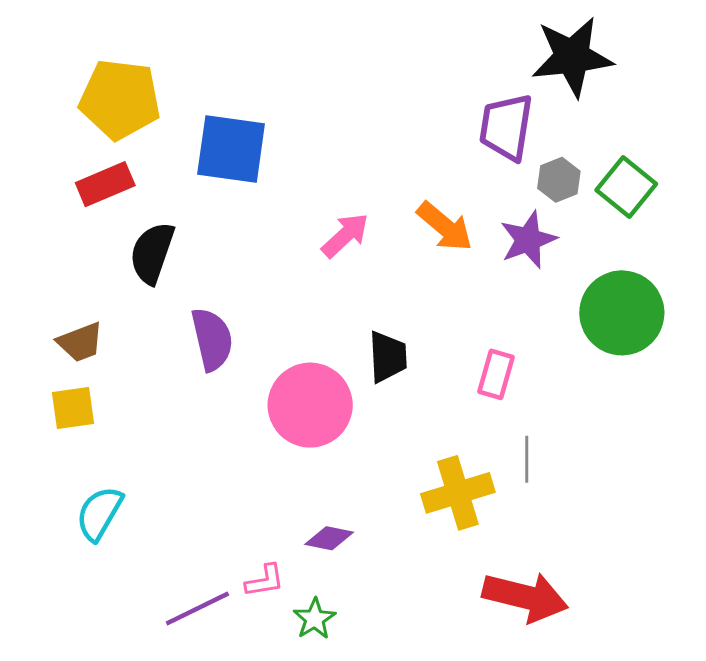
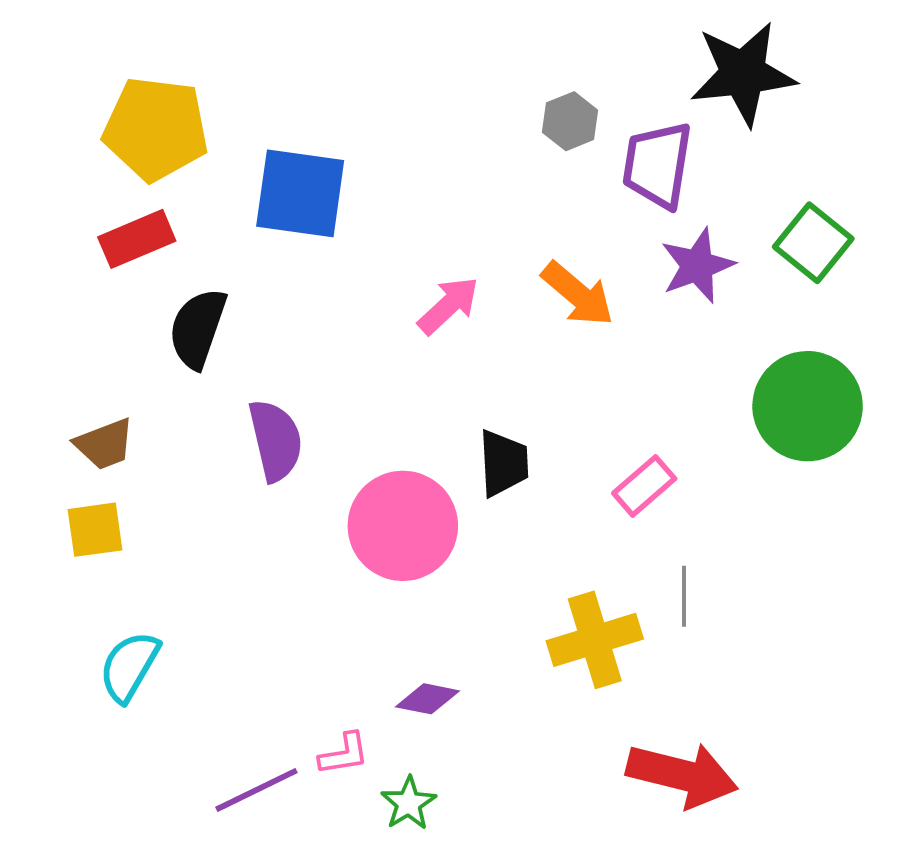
gray hexagon: (559, 180) -> (570, 121), moved
purple star: (528, 240) -> (697, 266), moved
pink rectangle: (496, 374) -> (644, 486), turned 33

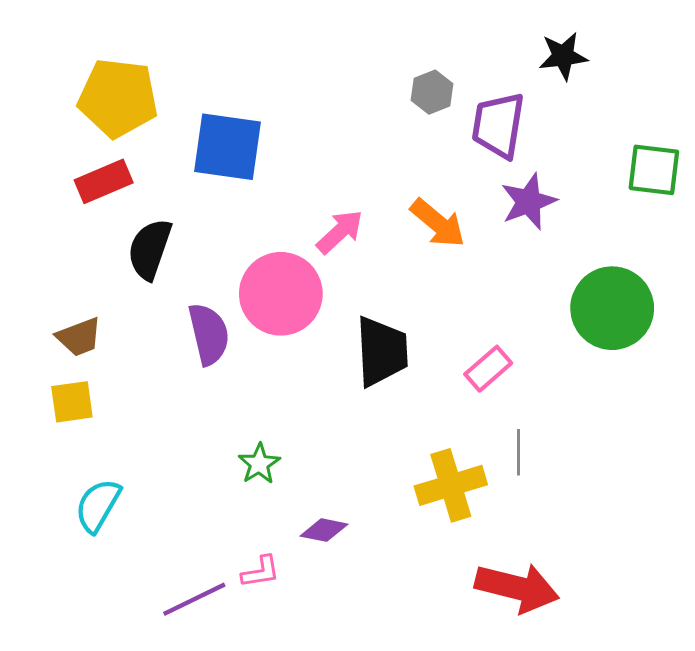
black star: (743, 74) -> (563, 56), size x0.6
green square: (813, 243) -> (654, 170), moved, turned -32
black trapezoid: (504, 463) -> (382, 351), size x1.4
pink circle: (403, 526) -> (281, 294), moved
green star: (409, 803) -> (259, 464), moved

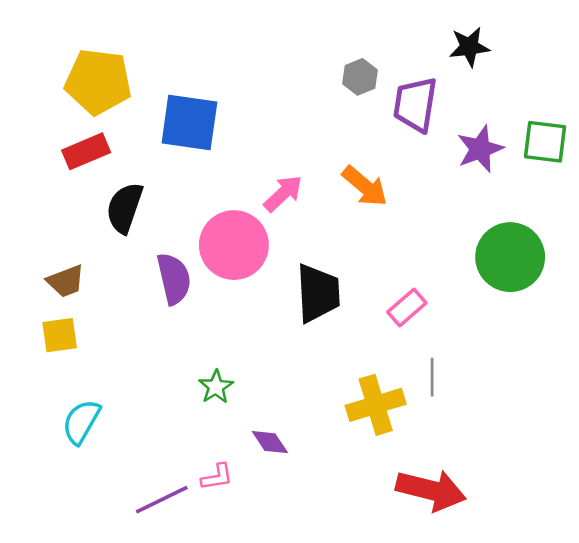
purple star: (529, 202) -> (480, 149), moved
purple diamond: (324, 530) -> (270, 442), turned 45

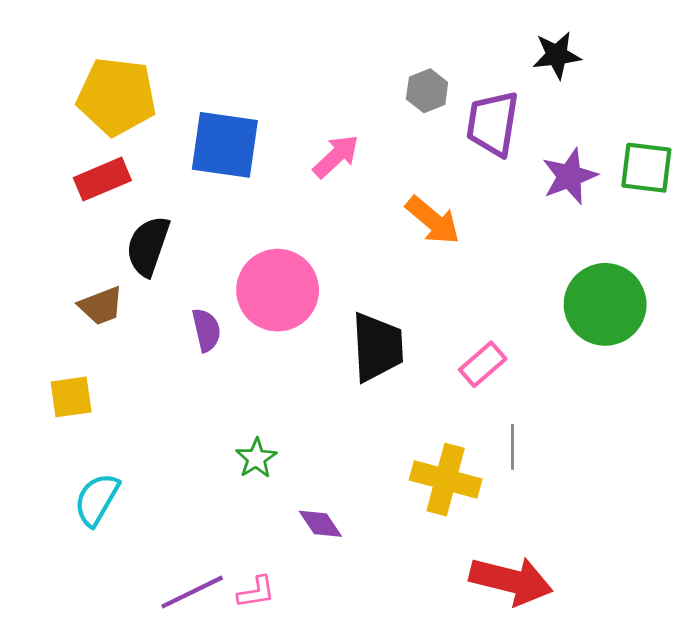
pink arrow: (283, 193) -> (336, 156), moved
purple semicircle: (174, 279) -> (206, 330), size x0.7
brown trapezoid: (66, 281) -> (101, 306), moved
yellow cross: (376, 405) -> (446, 480), turned 32
pink L-shape: (217, 477) -> (256, 592), moved

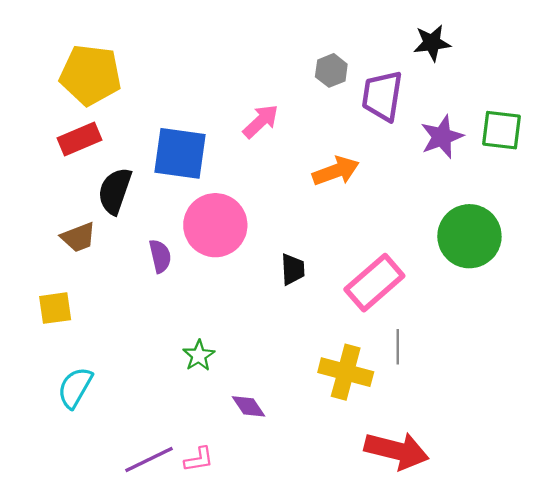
blue square: (225, 145) -> (180, 153), moved
orange arrow: (433, 220) -> (336, 171), turned -60
black trapezoid: (377, 347) -> (293, 269), size x0.6
pink rectangle: (483, 364) -> (374, 283), size x1.6

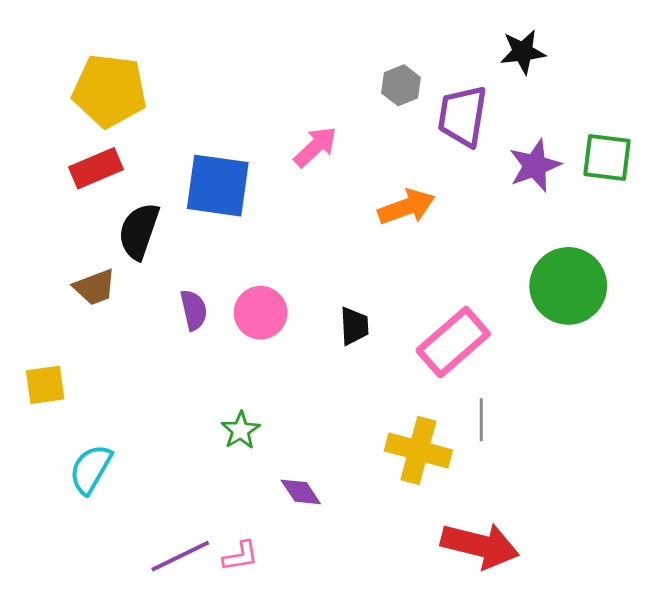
pink circle: (215, 225) -> (261, 313), moved, size x0.7
yellow square: (55, 308) -> (45, 385), moved

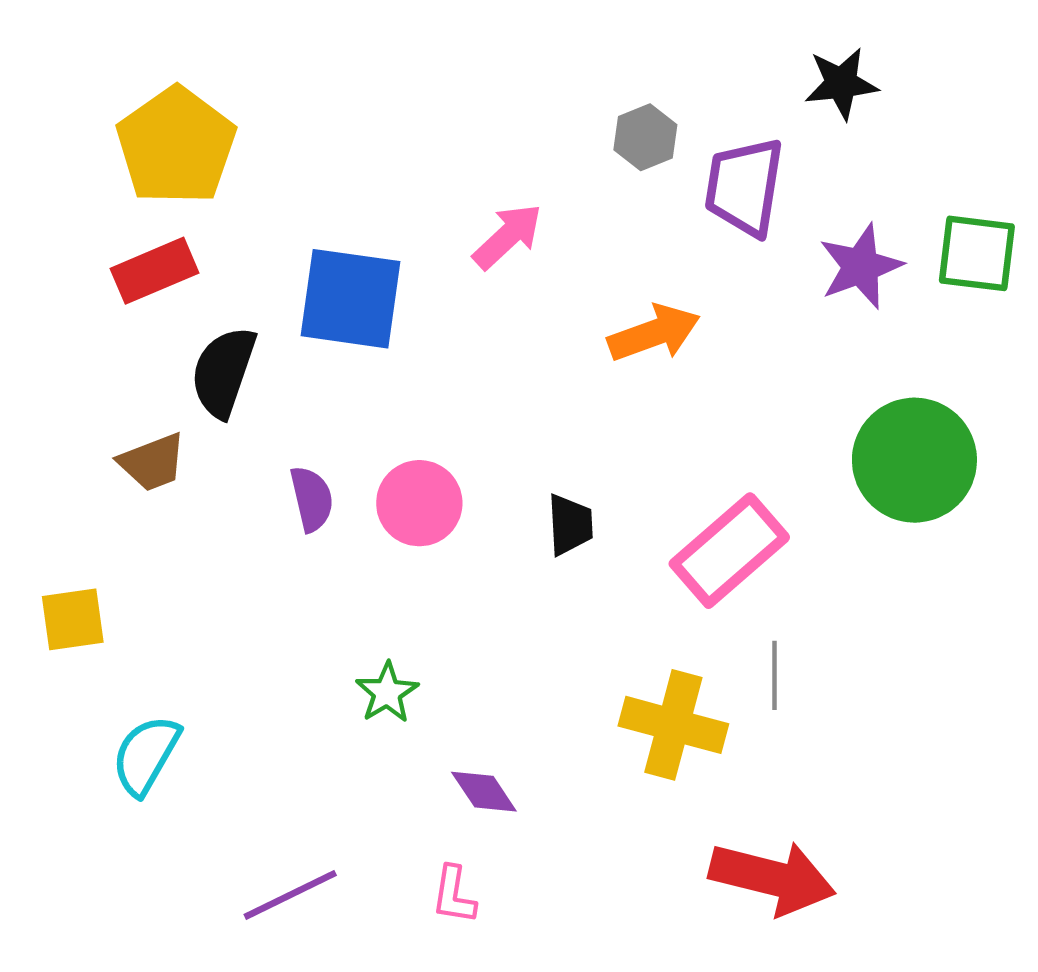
yellow pentagon: (109, 91) -> (176, 146), turned 30
pink L-shape: (240, 556) -> (454, 895), moved, turned 108

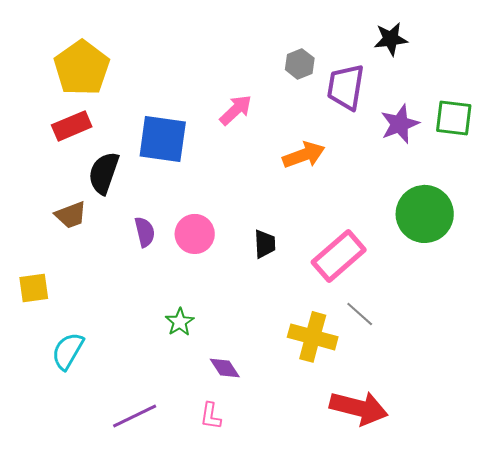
gray line: (775, 675) -> (360, 314), turned -48

